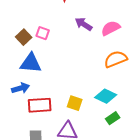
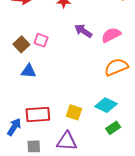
blue triangle: (31, 63) -> (29, 71), size x0.7
blue arrow: (21, 88) -> (14, 127), moved, turned -42

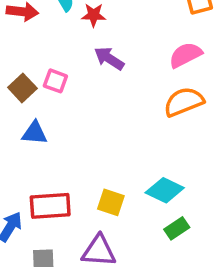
purple arrow: (83, 31) -> (109, 58), moved
pink semicircle: (111, 35) -> (185, 55), moved
orange semicircle: (116, 67) -> (184, 102), moved

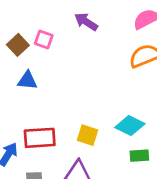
green rectangle: (177, 228) -> (139, 156), turned 30

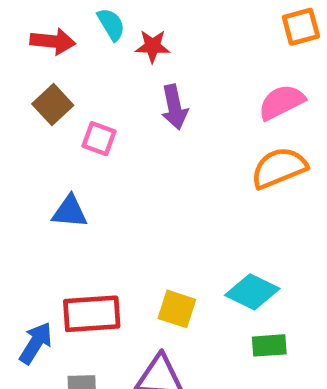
purple arrow: (86, 22) -> (174, 107), turned -135
brown square: (18, 45) -> (53, 105), moved

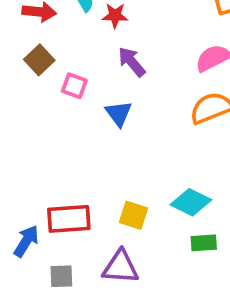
purple arrow: (174, 107) -> (132, 62), turned 152
blue triangle: (70, 212) -> (119, 113), moved, turned 48

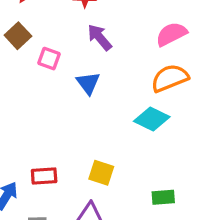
cyan diamond: (191, 202) -> (152, 119), moved
red rectangle: (69, 219) -> (44, 176), size x0.7

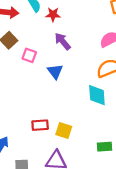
cyan diamond: (152, 119) -> (97, 95), turned 60
red rectangle: (44, 176) -> (40, 125), moved

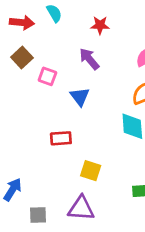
red star: (53, 15) -> (100, 25), moved
red rectangle: (40, 125) -> (61, 138), moved

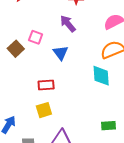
brown square: (22, 58) -> (16, 49), moved
yellow square: (91, 171) -> (44, 110), moved, turned -35

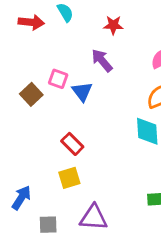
blue triangle: (61, 53) -> (82, 92), moved
red rectangle: (46, 85) -> (72, 144), turned 49

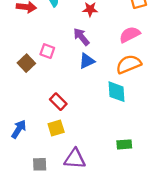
blue triangle: (82, 92) -> (87, 61), moved, turned 42
blue arrow: (21, 198) -> (19, 129), moved

